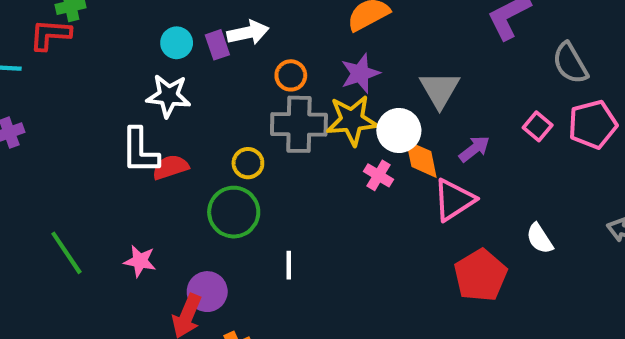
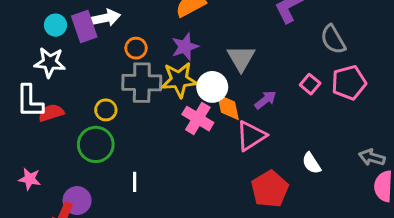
purple rectangle: (217, 45) -> (84, 27), size x1.5
pink cross: (378, 175) -> (198, 119), size x1.5

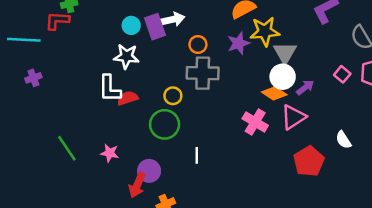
yellow star: (179, 80) -> (265, 31), moved
white circle: (212, 87) -> (283, 77), moved
orange diamond: (228, 107) -> (274, 93), turned -45
pink cross: (198, 119) -> (255, 122), moved

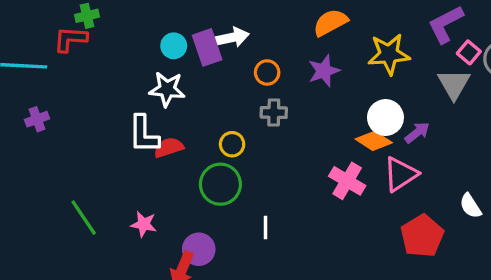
yellow star: (265, 31) -> (389, 54), moved
gray triangle: (285, 53) -> (454, 84), moved
gray cross: (203, 73) -> (274, 113), size x0.6
pink square: (342, 74) -> (469, 52), moved

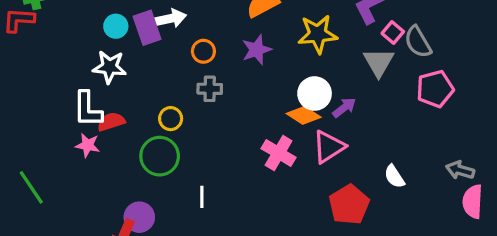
pink star: (144, 224) -> (88, 145), moved

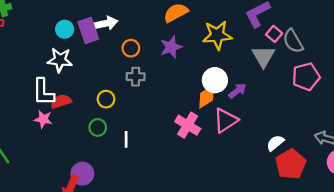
orange diamond: (304, 115) -> (207, 97), turned -65
green circle: (160, 156) -> (98, 127), size x0.6
white semicircle: (394, 176) -> (275, 143), turned 84
white line: (202, 197) -> (126, 139), moved
red pentagon: (349, 205) -> (291, 164), moved

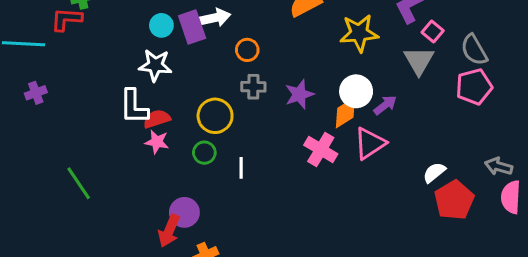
gray semicircle: (293, 41) -> (474, 50), moved
purple star: (171, 47) -> (299, 94), moved
yellow circle: (106, 99) -> (215, 116), size x1.5
pink star: (43, 119) -> (157, 142), moved

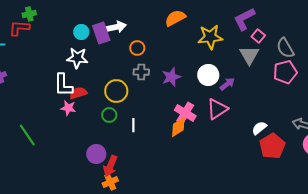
orange diamond: (345, 113) -> (178, 127), moved
pink star: (157, 142) -> (68, 108), moved
red arrow: (169, 231) -> (110, 166), moved

